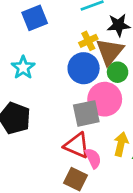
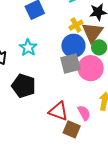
gray square: (86, 113) -> (70, 64), moved
red triangle: (77, 145) -> (58, 111), moved

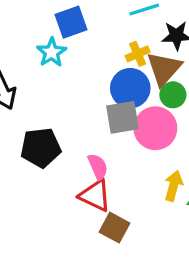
cyan star: (28, 48) -> (52, 52), moved
black pentagon: (24, 86) -> (41, 148), turned -30
pink semicircle: (84, 113) -> (98, 167), moved

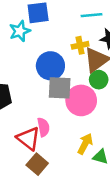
blue circle: (130, 88) -> (50, 66), moved
pink semicircle: (98, 167) -> (43, 127), moved

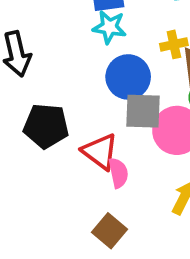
cyan star: (20, 31) -> (109, 27), moved, turned 30
red triangle: (28, 138) -> (100, 152), moved

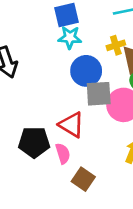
black pentagon: (46, 126) -> (34, 142), moved
pink semicircle: (118, 173) -> (63, 153), moved

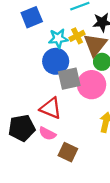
cyan star: (70, 37) -> (58, 38), moved
pink semicircle: (63, 153) -> (47, 134), turned 144

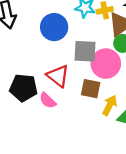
blue circle: (56, 61) -> (54, 27), moved
brown square: (68, 152) -> (91, 89), moved, turned -30

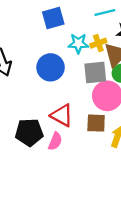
gray square: (85, 51) -> (95, 73), moved
pink semicircle: (48, 101) -> (55, 141), turned -102

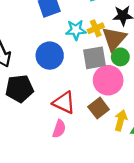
brown square: (96, 123) -> (99, 108), turned -36
black pentagon: (29, 132) -> (19, 89), moved

